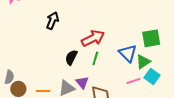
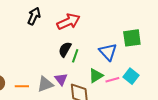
red arrow: (93, 38) -> (69, 22), moved
black semicircle: (71, 57) -> (65, 49), moved
green triangle: (143, 62) -> (96, 76), moved

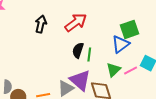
green square: (132, 38) -> (129, 29), moved
blue triangle: (108, 52) -> (121, 44), turned 48
purple triangle: (61, 79) -> (80, 80), size x1.6

